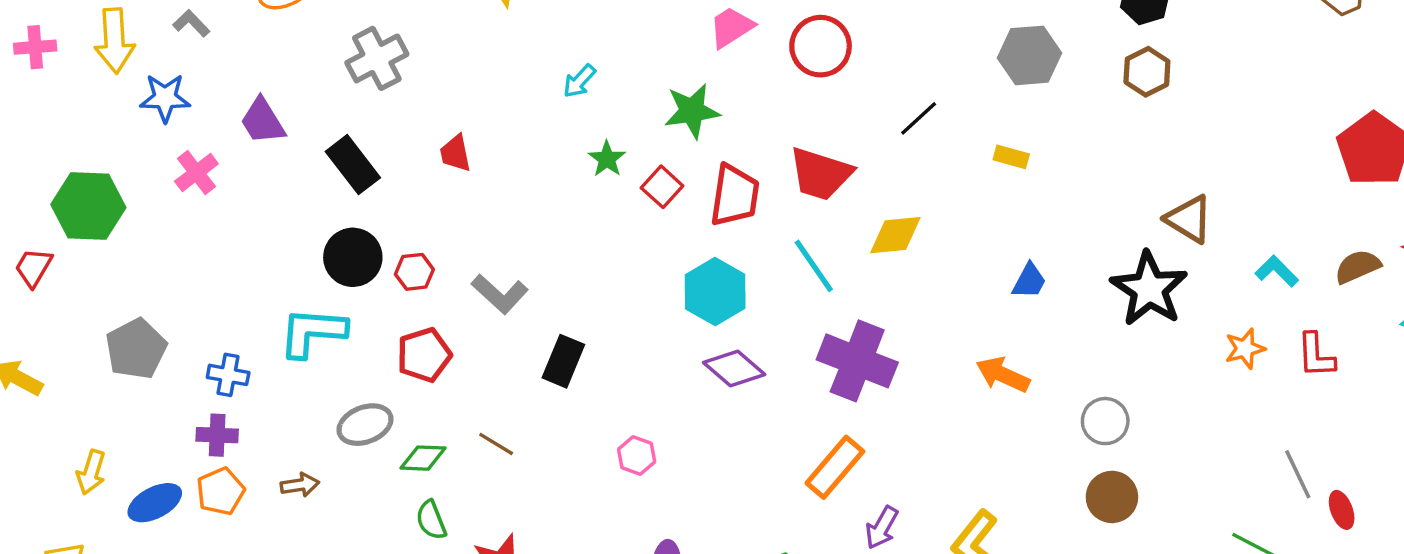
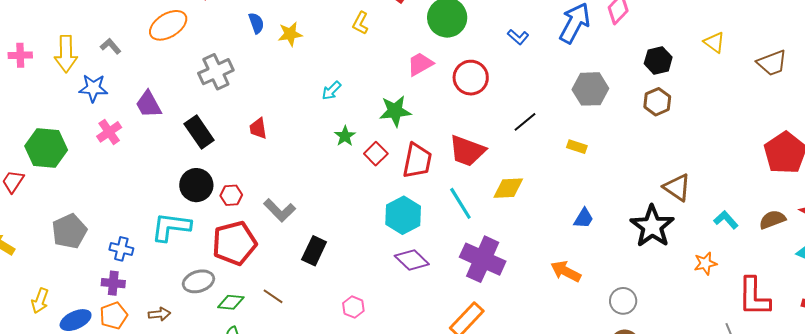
red pentagon: (424, 355) -> (234, 243), size x1.4
red L-shape: (1316, 355) -> (754, 297), moved, size x1.5

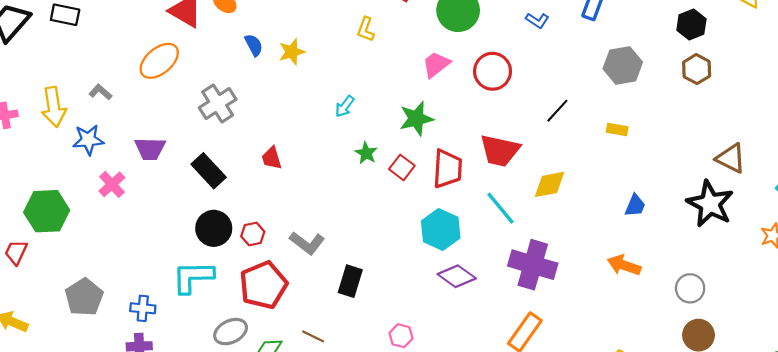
purple trapezoid: (148, 104) -> (150, 149), turned -52

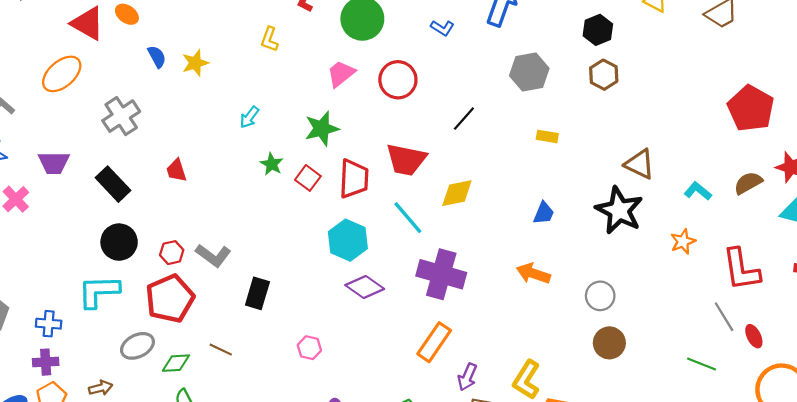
yellow rectangle: (617, 129) -> (547, 136), moved
red hexagon: (253, 234) -> (172, 253), moved

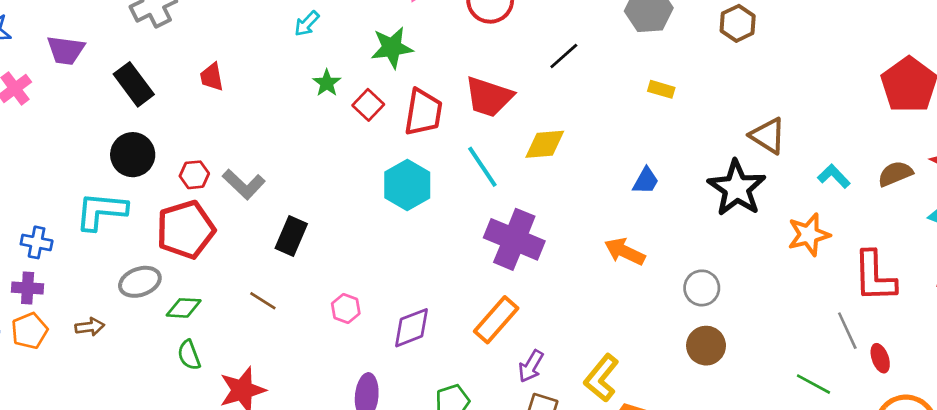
orange star: (683, 242) -> (809, 235), size x1.4
purple diamond: (365, 287) -> (411, 328), moved, turned -63
brown line: (221, 350) -> (263, 301), moved

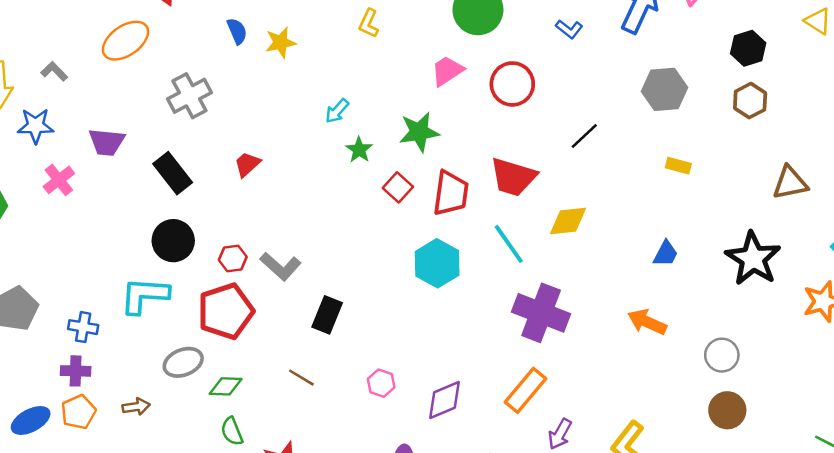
red trapezoid: (212, 77) -> (247, 164), turned 60
green star: (327, 83) -> (359, 150), moved
brown triangle: (768, 136) -> (790, 183), moved, turned -42

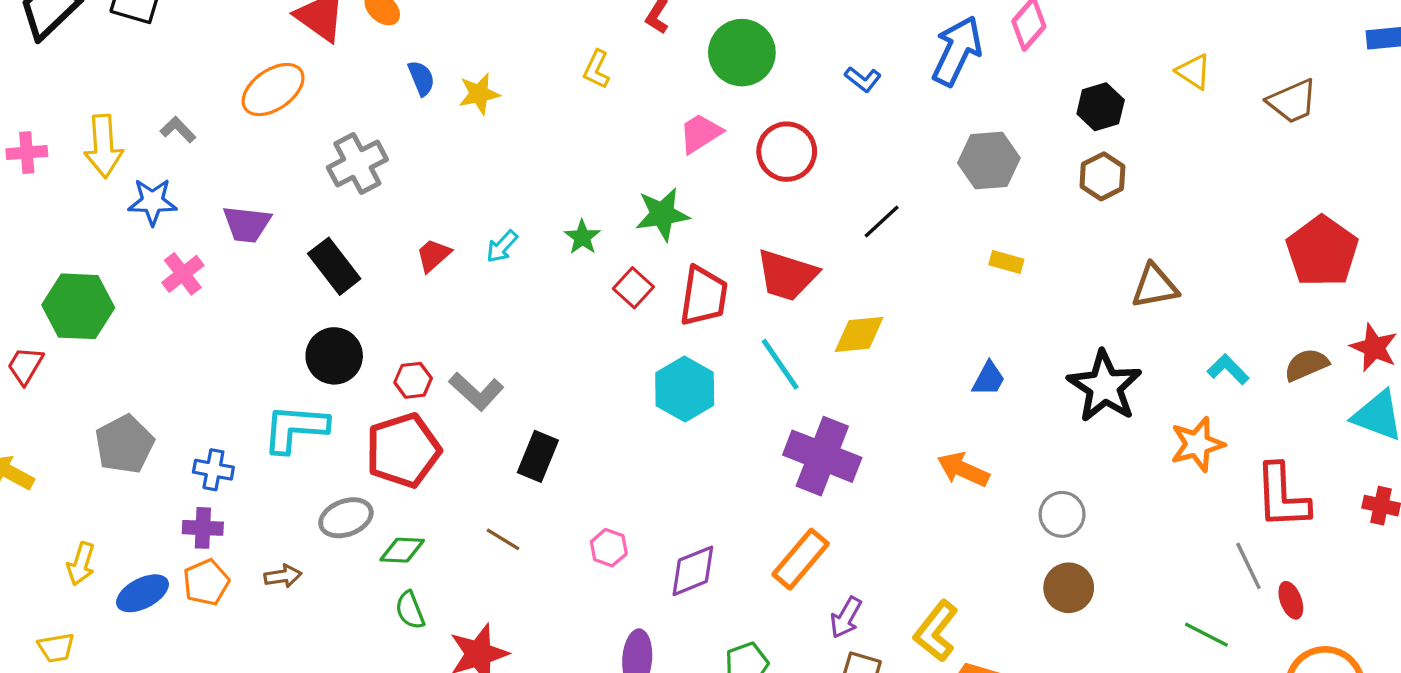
cyan arrow: (337, 111) -> (502, 247), moved

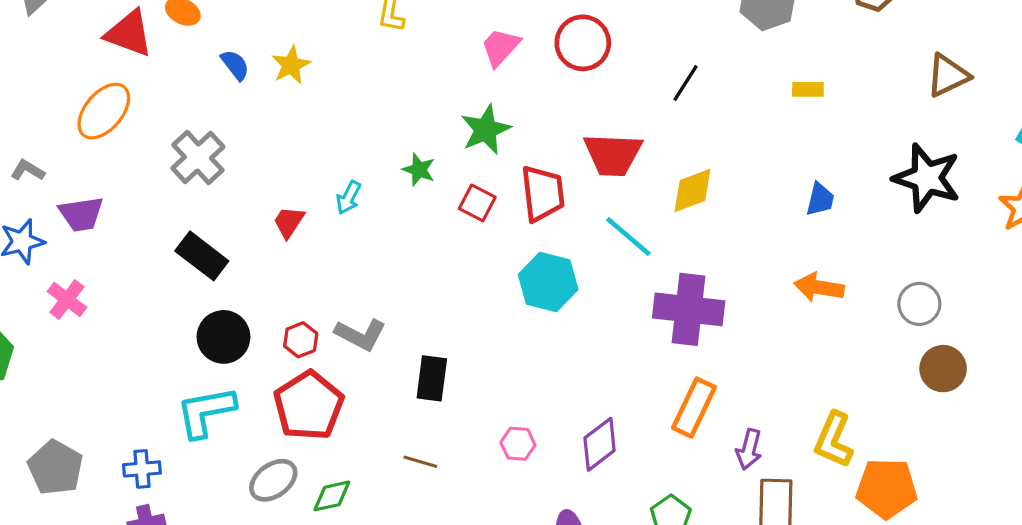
purple trapezoid: (247, 224) -> (81, 214), moved

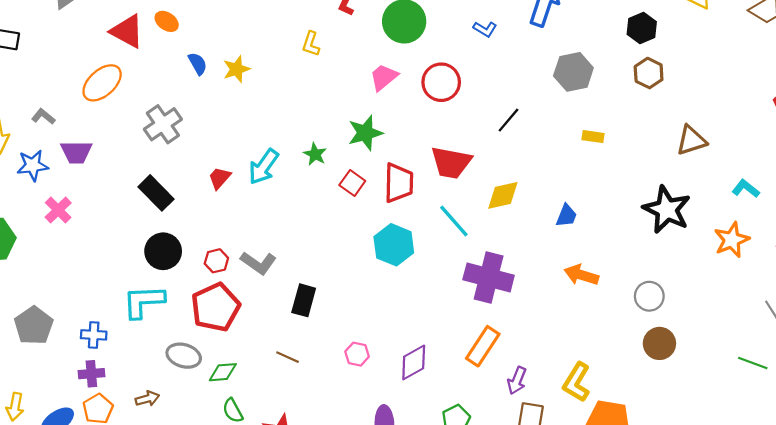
cyan arrow: (349, 198) -> (263, 167), size x1.6
blue trapezoid: (820, 199) -> (566, 216), moved
gray ellipse: (273, 480) -> (184, 356), turned 44

